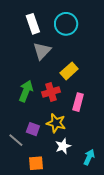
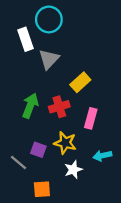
white rectangle: (33, 24) -> (26, 39), moved
cyan circle: (66, 24) -> (49, 19), moved
cyan arrow: (89, 157) -> (102, 156), moved, turned -126

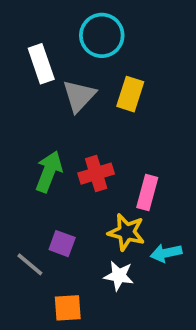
cyan circle: (49, 19) -> (102, 35), moved
yellow rectangle: (80, 82) -> (130, 94), moved, turned -30
yellow star: (65, 143) -> (126, 232), moved
white star: (73, 170) -> (119, 276), turned 30

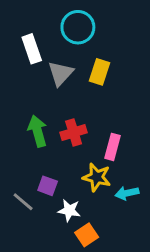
green arrow: (49, 172) -> (37, 131), turned -36
white star: (119, 276) -> (69, 210), moved
orange square: (68, 308) -> (87, 235), moved, turned -30

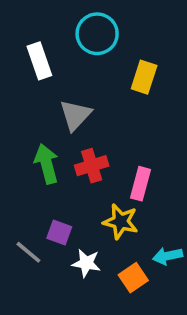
yellow rectangle: (100, 72) -> (144, 77), moved
gray triangle: (61, 73) -> (75, 115), moved
cyan arrow: (127, 193) -> (168, 256), moved
orange square: (87, 235) -> (133, 278), moved

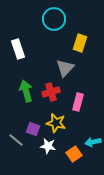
white rectangle: (39, 61) -> (18, 49), moved
gray triangle: (75, 115) -> (65, 68), moved
yellow star: (121, 222) -> (56, 123), moved

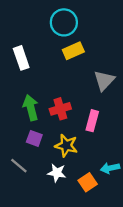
yellow rectangle: (80, 43) -> (73, 51), moved, turned 48
gray triangle: (65, 68) -> (104, 80), moved
purple square: (33, 129) -> (34, 138), moved

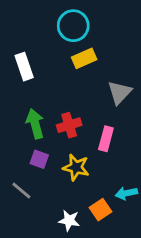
white star: (57, 173) -> (69, 220), moved

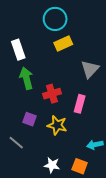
green arrow: (35, 124) -> (26, 78), moved
orange square: (100, 210) -> (80, 166), moved, turned -35

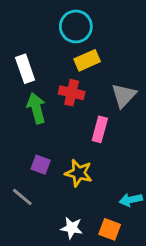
red cross: (52, 94) -> (72, 93), moved, turned 30
pink rectangle: (80, 104) -> (100, 129), moved

